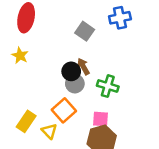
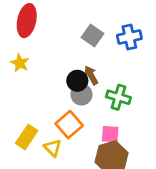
blue cross: (120, 18) -> (129, 37), moved

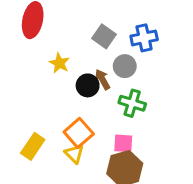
yellow star: (20, 63) -> (59, 63), moved
gray circle: (81, 94) -> (125, 66), moved
yellow triangle: (53, 148) -> (74, 154), moved

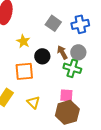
gray circle: (125, 66) -> (78, 52), moved
brown arrow: (102, 79) -> (62, 52), moved
orange square: (79, 133) -> (24, 71), moved, turned 36

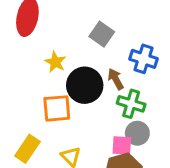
blue cross: (80, 24) -> (144, 59), moved, turned 30
gray circle: (78, 52) -> (137, 133), moved
black circle: (42, 56) -> (85, 85), size x1.5

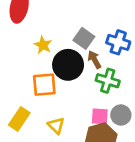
gray square: (102, 34) -> (84, 38), moved
gray circle: (137, 133) -> (121, 115), moved

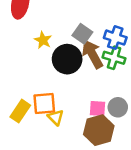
brown arrow: (94, 60) -> (92, 54), size x1.6
green cross: (108, 81) -> (114, 58), moved
orange square: (44, 85) -> (44, 103), moved

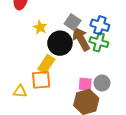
yellow rectangle: (20, 111) -> (46, 64), moved
yellow triangle: (56, 117) -> (20, 91), moved, turned -40

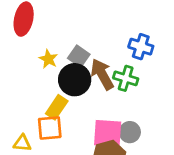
gray square: (73, 22) -> (79, 56), moved
blue cross: (100, 25) -> (141, 47), moved
pink square: (85, 84) -> (108, 133), size x1.6

